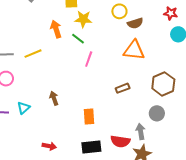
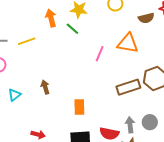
brown semicircle: (135, 23) -> (146, 18), moved
pink line: (89, 59) -> (100, 54), moved
brown rectangle: (123, 88) -> (128, 87), moved, size x1.6
gray circle: (157, 113) -> (150, 122), moved

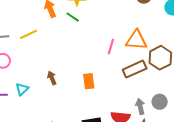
orange triangle: (128, 43) -> (136, 40), moved
pink line: (100, 54) -> (111, 47), moved
orange rectangle: (79, 107) -> (89, 81), moved

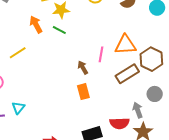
brown arrow: (52, 78) -> (83, 68), moved
gray circle: (160, 102) -> (155, 94), moved

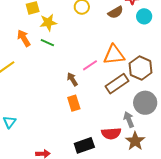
pink line: (101, 54) -> (90, 65), turned 49
gray circle: (155, 94) -> (145, 103), size x1.5

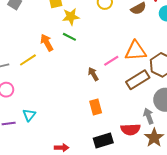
orange arrow: (24, 38) -> (47, 42), moved
orange rectangle: (74, 103) -> (96, 107), moved

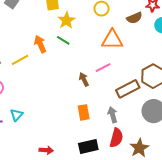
yellow star: (71, 17) -> (66, 20), turned -30
orange triangle: (136, 51) -> (112, 40), moved
gray arrow: (149, 116) -> (113, 115), moved
red semicircle: (130, 129) -> (116, 138), turned -78

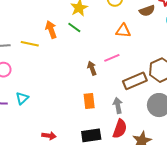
orange triangle: (112, 40) -> (123, 31), size x0.7
yellow line: (20, 60) -> (30, 44), turned 36

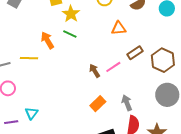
pink line: (112, 58) -> (113, 67), moved
brown rectangle: (135, 81) -> (135, 53), moved, size x0.7
orange rectangle: (89, 101) -> (98, 104), turned 63

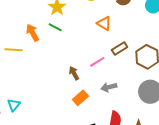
orange triangle: (119, 28) -> (104, 23), turned 35
brown arrow: (95, 71) -> (74, 73), moved
gray arrow: (127, 103) -> (109, 87), moved, turned -84

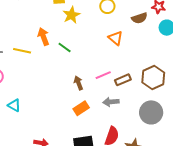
green line: (55, 27) -> (65, 48), moved
brown rectangle: (120, 48) -> (123, 80), moved
cyan triangle: (14, 105) -> (14, 105), turned -48

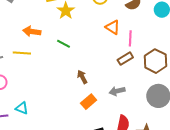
orange arrow: (43, 37) -> (32, 31), moved, turned -54
pink line: (103, 75) -> (130, 38), moved, turned -56
brown rectangle: (123, 80) -> (125, 59), moved

